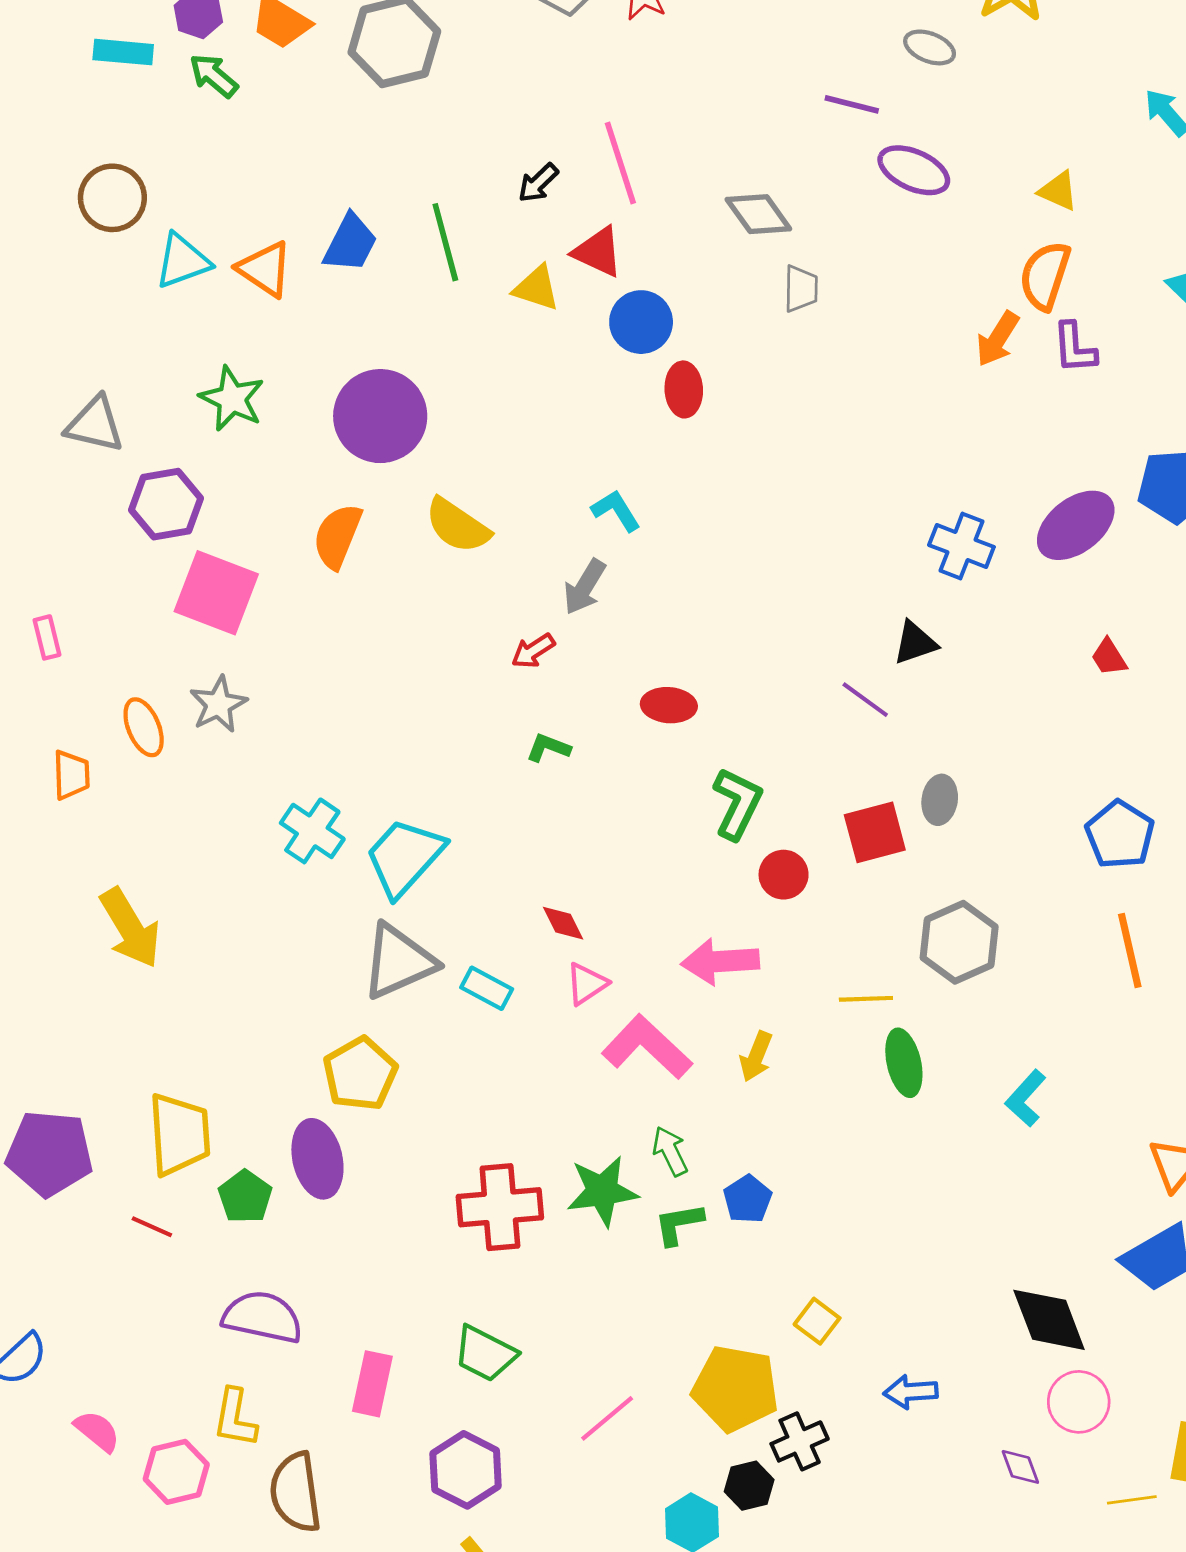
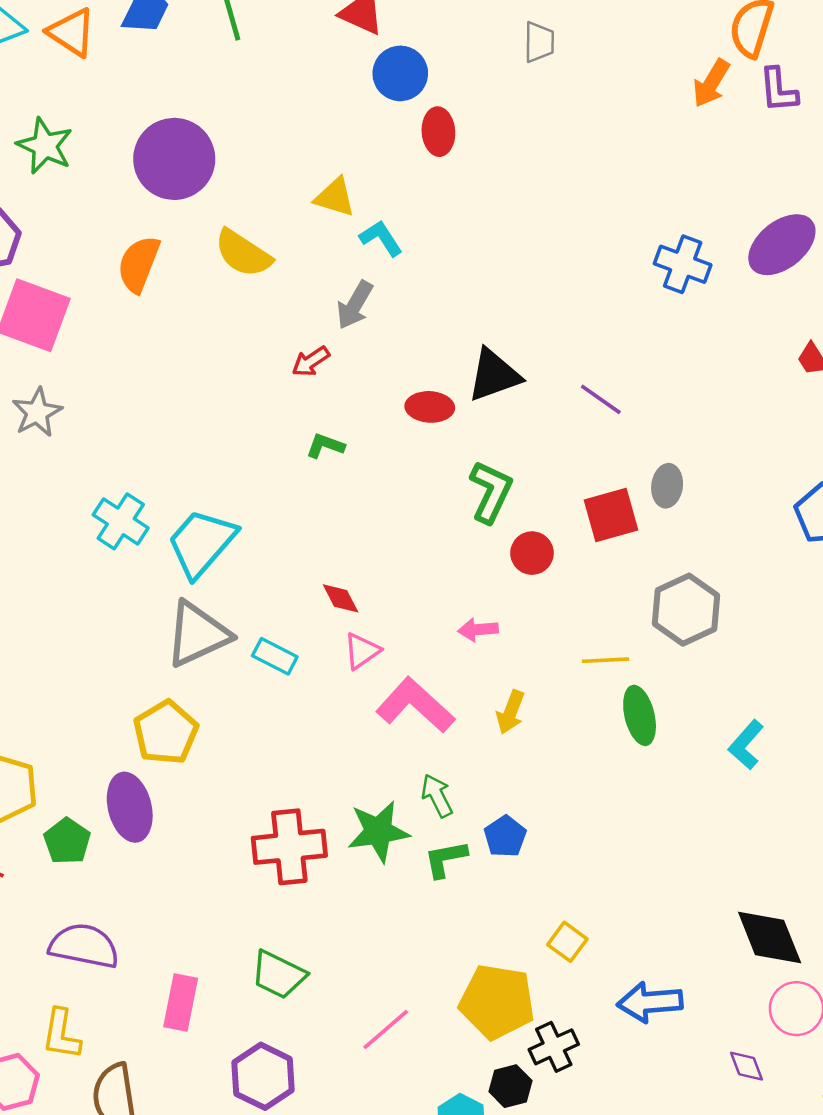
yellow triangle: (536, 288) -> (335, 197), moved
black triangle: (915, 643) -> (494, 375), moved, size x1.4
pink arrow: (720, 961) -> (478, 630), size x0.6
blue arrow: (911, 1392) -> (650, 1002), size x1.4

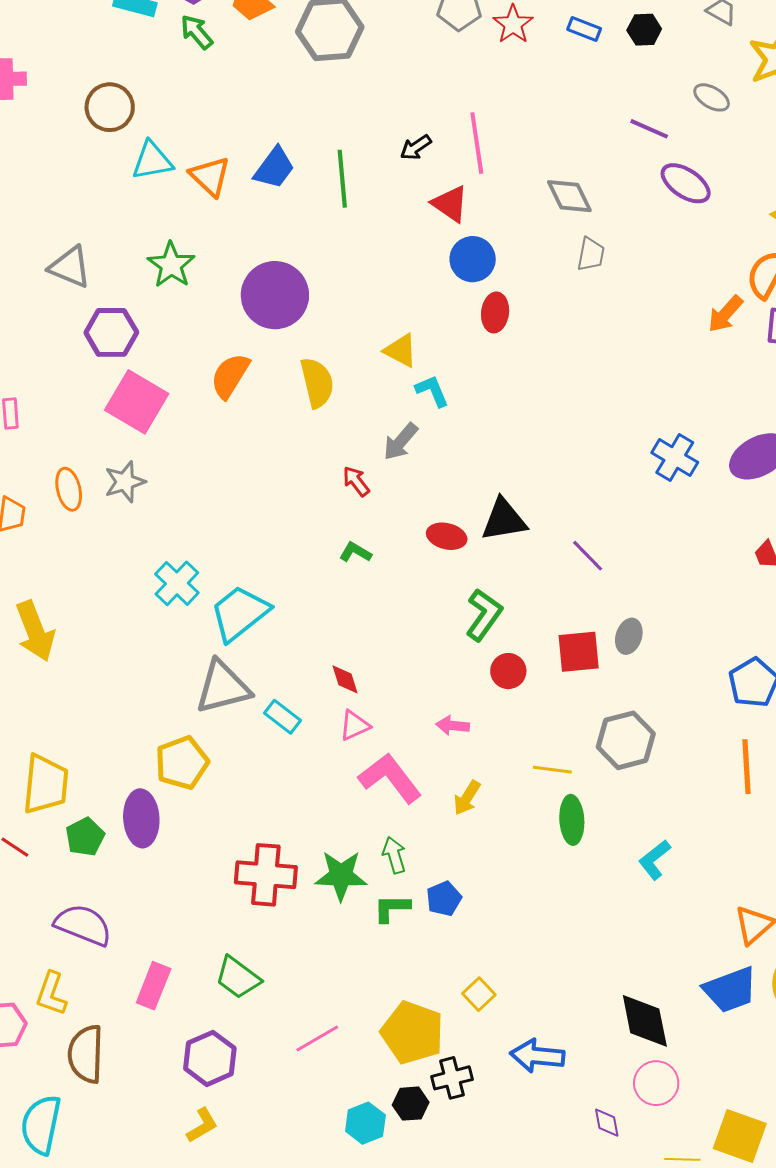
yellow semicircle: (243, 253) -> (317, 383), turned -147
red arrow: (311, 362) -> (356, 481), turned 76

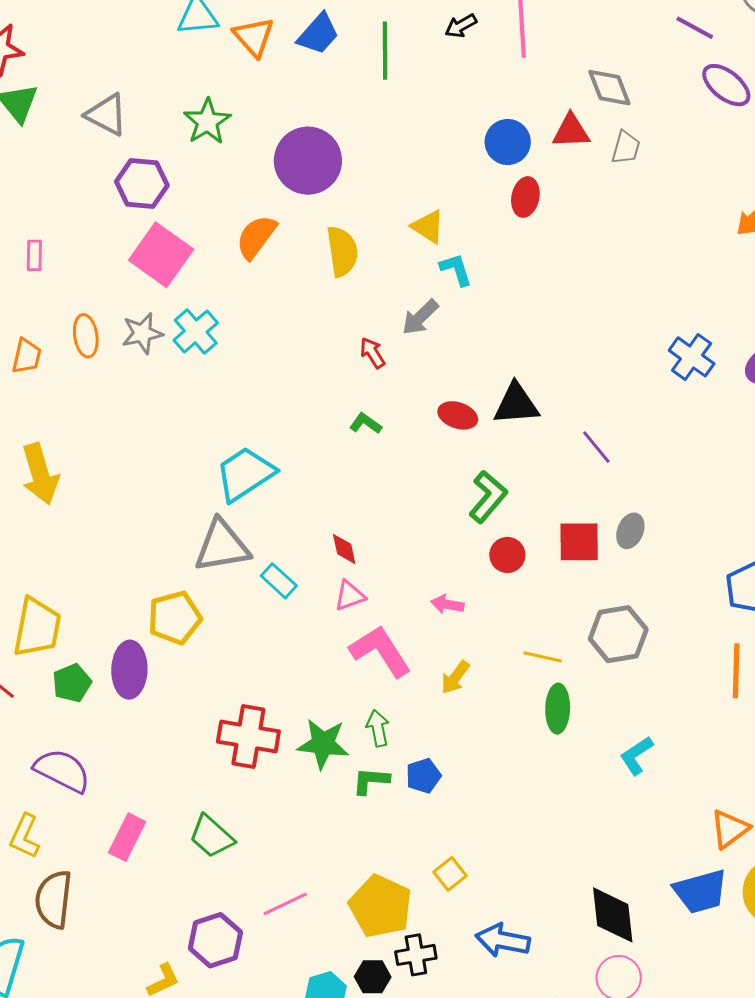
red triangle: (450, 204) -> (571, 131), moved, turned -42
cyan cross: (177, 583) -> (196, 331), moved
purple hexagon: (210, 1058) -> (215, 940), moved

